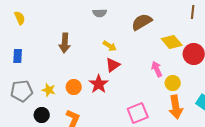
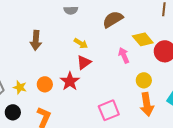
pink arrow: (157, 69) -> (124, 55), moved

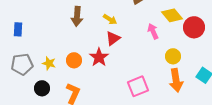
brown arrow: (36, 40) -> (77, 16), moved

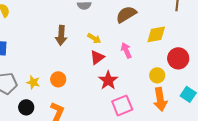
yellow diamond: (172, 15) -> (156, 34), turned -60
red circle: (194, 27) -> (178, 58), moved
pink arrow: (153, 31) -> (126, 50), moved
red star: (99, 57) -> (108, 80), moved

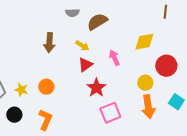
brown semicircle: (126, 14) -> (97, 22), moved

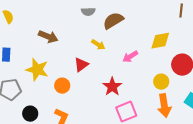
brown arrow: (49, 43) -> (48, 37), moved, turned -72
pink arrow: (114, 58) -> (130, 57), turned -98
red triangle: (85, 65) -> (81, 65), moved
yellow star: (21, 90) -> (37, 70), moved, size x1.6

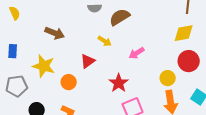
yellow diamond: (160, 41) -> (184, 33), moved

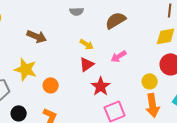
brown semicircle: (120, 17) -> (116, 20), moved
red triangle: (88, 61) -> (87, 64), moved

